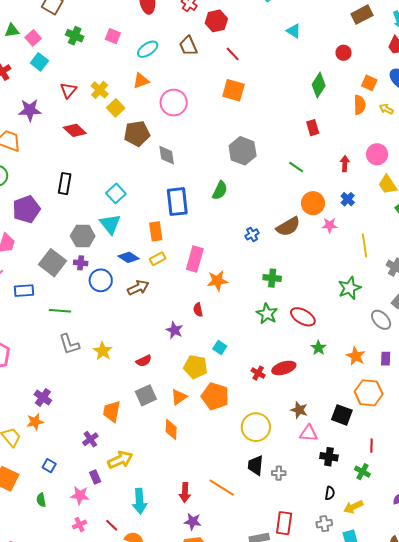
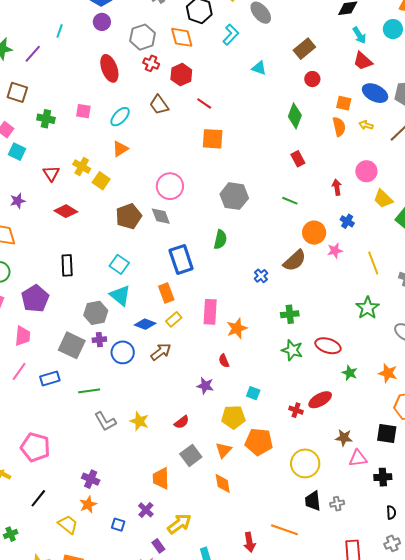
brown rectangle: (362, 15) -> (304, 49), moved
pink circle: (174, 103) -> (170, 186), moved
purple star: (30, 110) -> (18, 201), size x0.7
brown pentagon: (137, 134) -> (129, 216), moved
blue square: (49, 466) -> (118, 525), moved

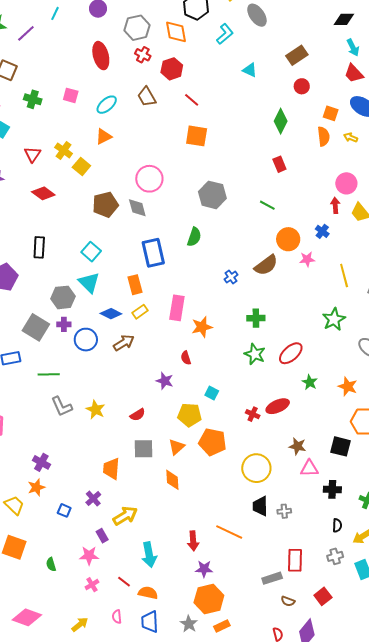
red arrow: (337, 187) -> (335, 205), moved
red ellipse: (328, 346) -> (291, 353), turned -65
gray square: (191, 455) -> (143, 449), turned 30

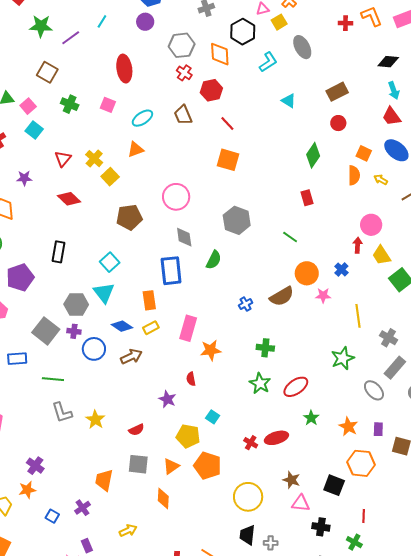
red ellipse: (101, 56) -> (124, 69), moved
gray diamond: (137, 208) -> (184, 237), moved
yellow arrow: (125, 516) -> (128, 530), moved, size x0.7

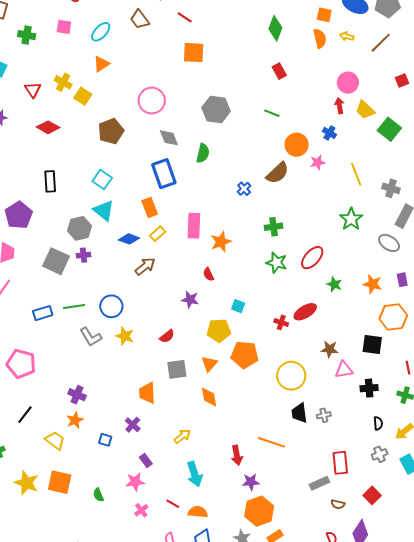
blue circle: (94, 349) -> (111, 306), moved
blue rectangle: (17, 359) -> (43, 313), moved

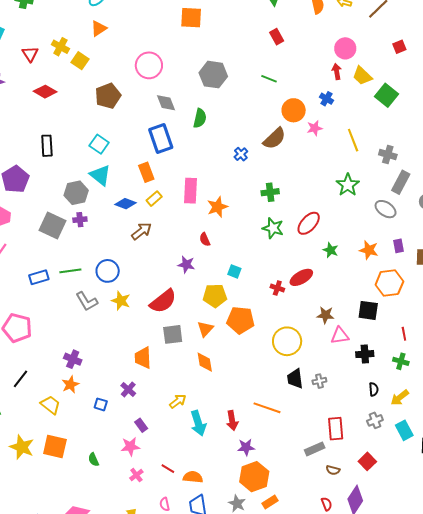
red semicircle: (167, 336) -> (163, 301), size x1.8
cyan arrow: (195, 474) -> (198, 423), moved

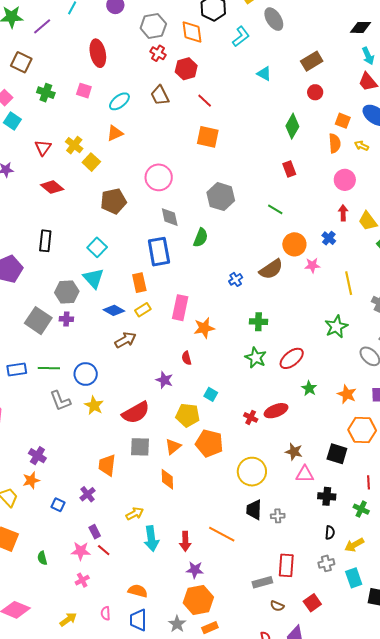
pink circle: (345, 48) -> (345, 180), moved
red line: (168, 469) -> (104, 550), moved

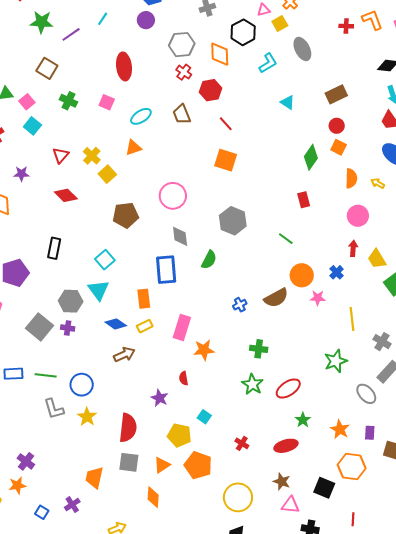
orange square: (343, 121) -> (339, 147), moved
red ellipse: (276, 411) -> (286, 446), moved
red semicircle: (136, 413) -> (128, 428), turned -60

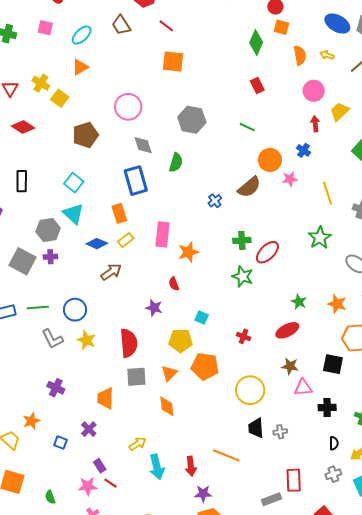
yellow trapezoid: (377, 259) -> (340, 112), moved, turned 90
red ellipse: (288, 389) -> (267, 252), moved
purple cross: (26, 461) -> (56, 388), moved

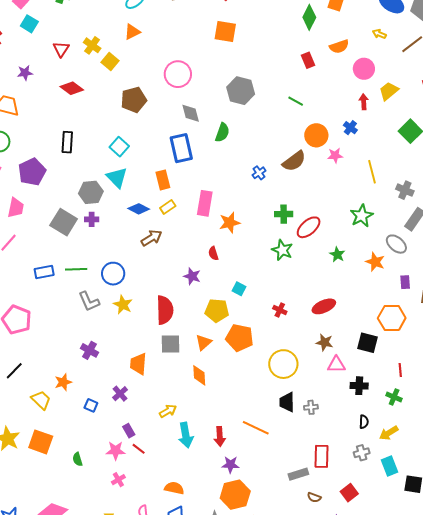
orange semicircle: (300, 55) -> (339, 47), moved, turned 78
green star: (299, 302) -> (337, 255), moved
orange star: (337, 304) -> (375, 262), moved

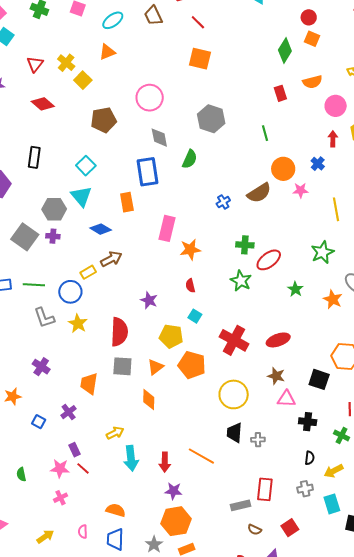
green line: (296, 101) -> (265, 133), turned 42
yellow rectangle: (168, 207) -> (88, 272), moved
red semicircle: (213, 253) -> (190, 286), moved
red cross: (280, 310) -> (234, 340), size x2.0

